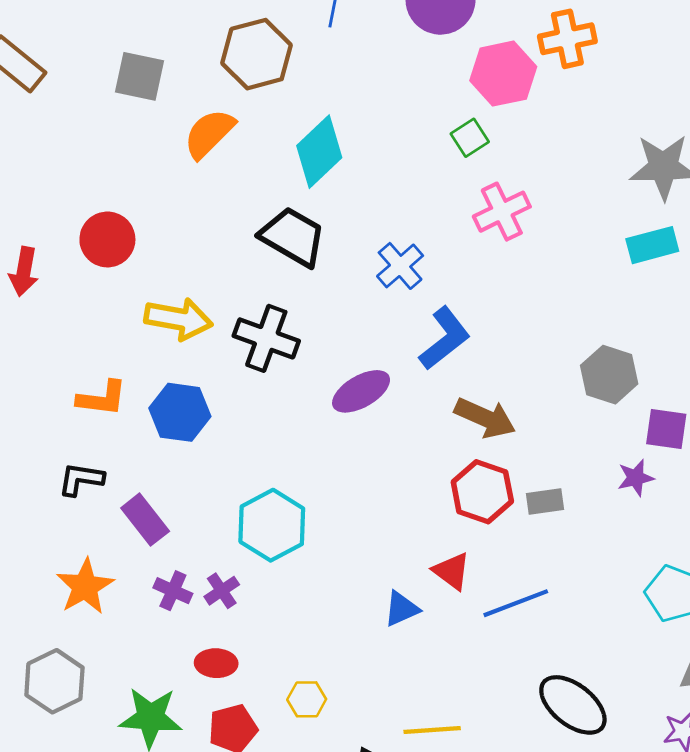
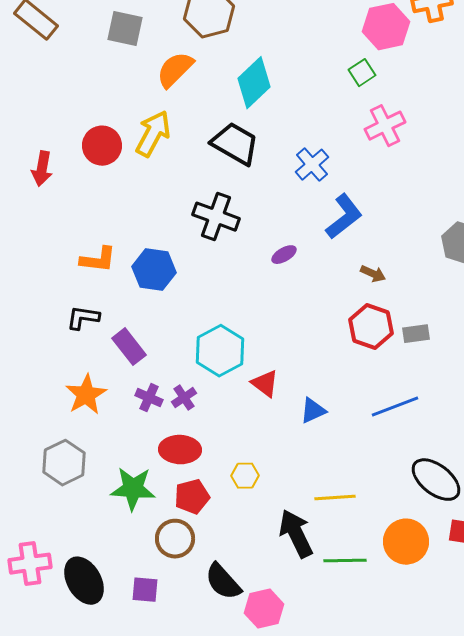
yellow arrow: (178, 319) -> (153, 134), moved, turned -72
purple ellipse: (361, 391) -> (284, 255), size x0.6
brown arrow: (485, 418) -> (373, 274), size x0.6
red triangle: (452, 571) -> (265, 384), moved
red ellipse: (216, 663) -> (180, 450), size x1.4

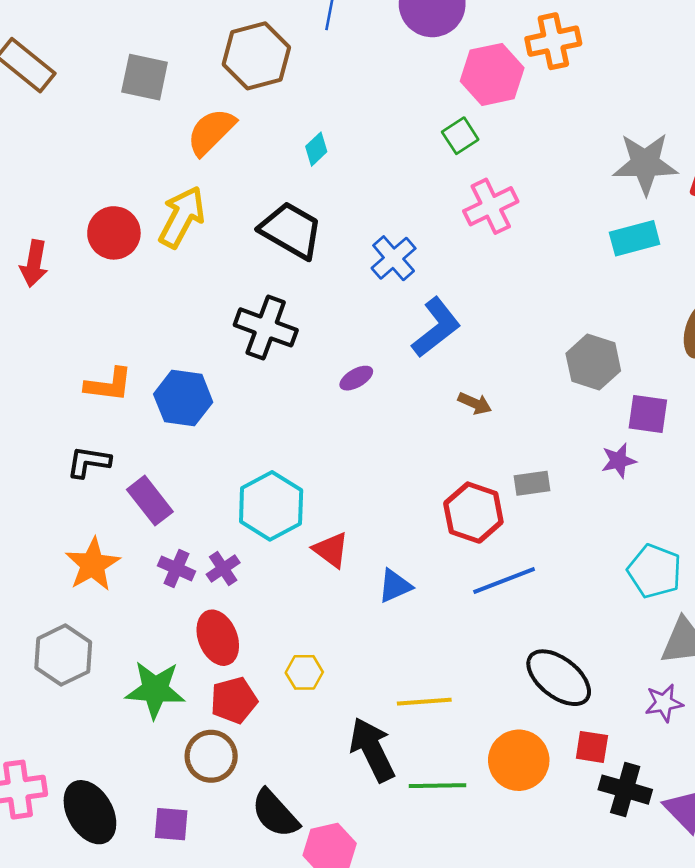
cyan diamond: (254, 83) -> (316, 149), size x0.5
red hexagon: (371, 327) -> (473, 513), moved
red ellipse: (180, 450) -> (218, 638), turned 66

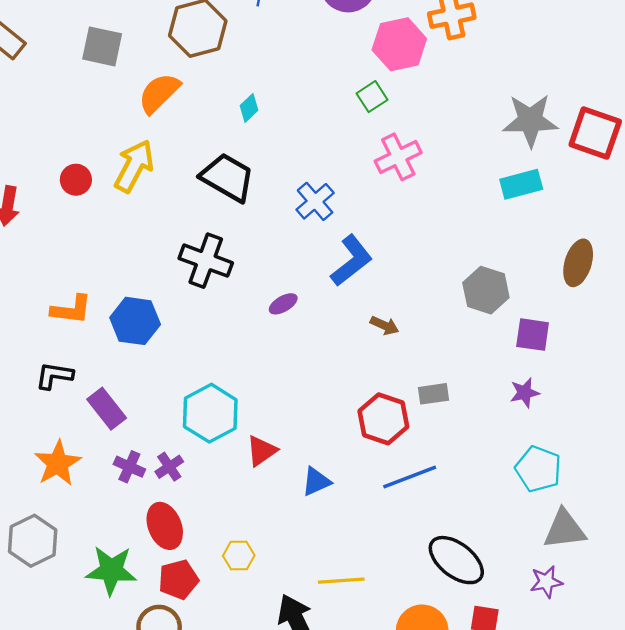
red circle: (114, 233) -> (76, 180), size x0.7
purple star: (619, 461) -> (525, 393), moved
red triangle: (331, 550) -> (262, 451), turned 48

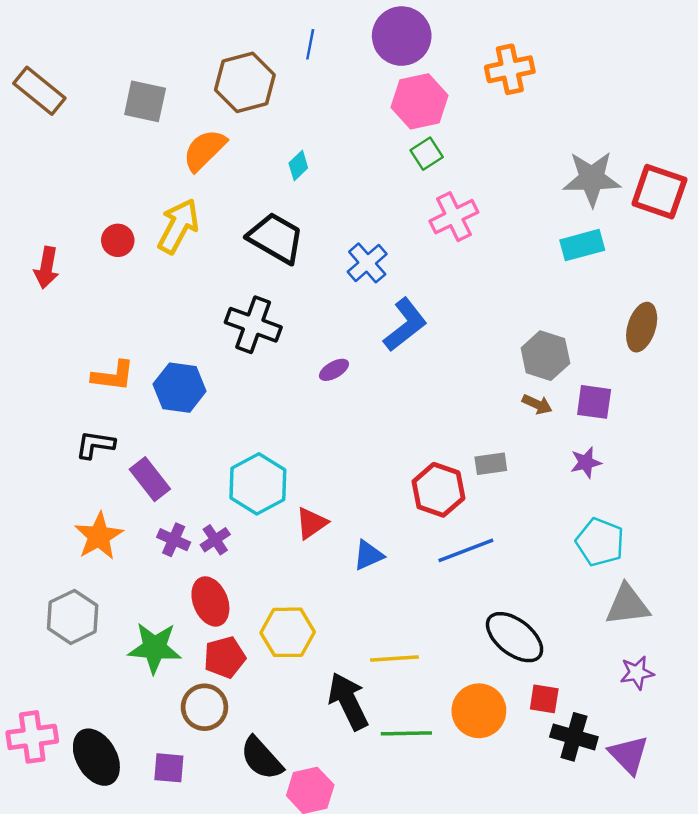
pink hexagon: (399, 44) -> (419, 101), moved
brown arrow: (385, 325) -> (537, 404), moved
yellow hexagon: (239, 556) -> (288, 632), size x1.6
purple star: (546, 582) -> (637, 673), moved

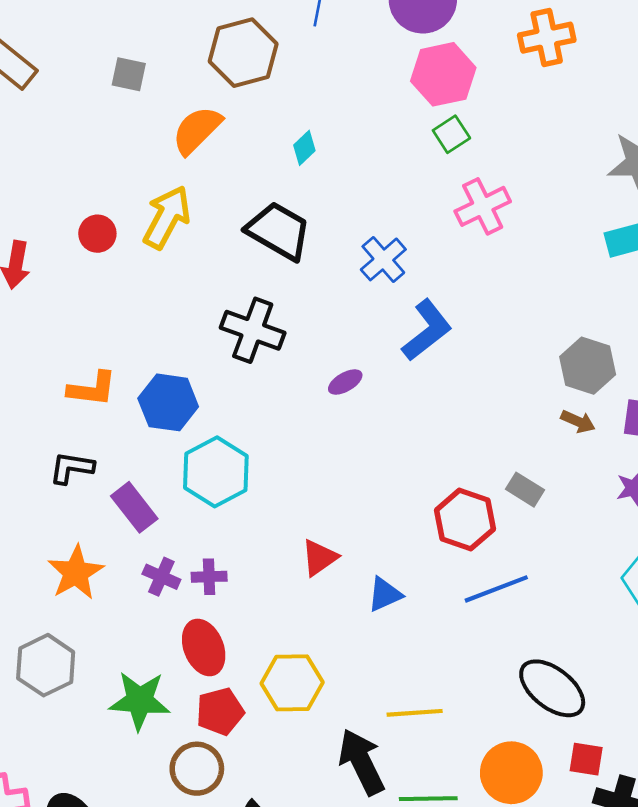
gray square: (145, 101) -> (129, 74), size x0.7
gray rectangle: (491, 464) -> (525, 490), turned 40
cyan hexagon: (258, 484) -> (216, 472), moved
purple cross: (215, 540) -> (209, 577), turned 32

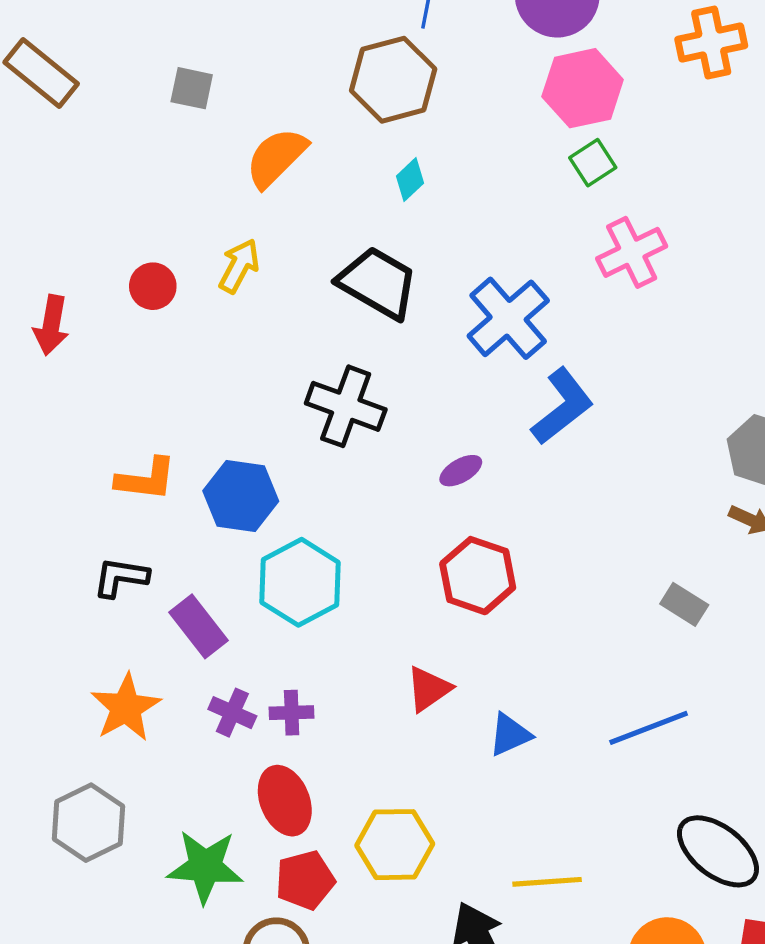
brown hexagon: (243, 53) -> (393, 80), moved
yellow arrow: (167, 217) -> (239, 266), size x0.7
blue cross: (383, 259) -> (508, 318), size x1.4
red hexagon: (465, 520) -> (478, 576), moved

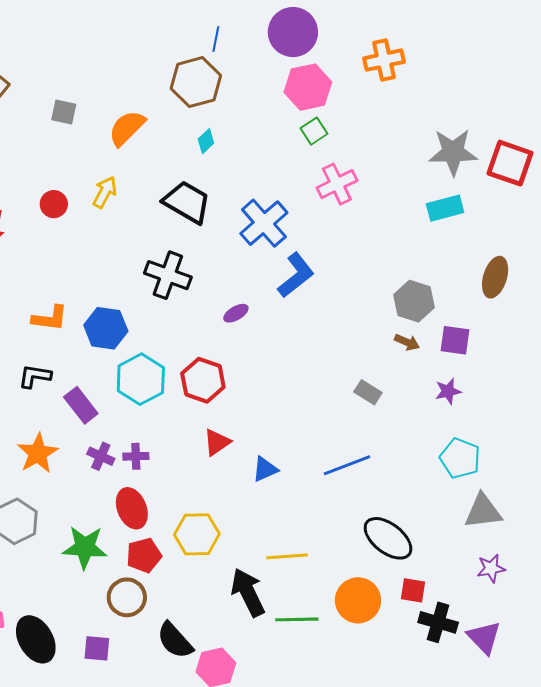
gray square: (192, 88) -> (64, 112), moved
red hexagon: (478, 576) -> (203, 380), moved

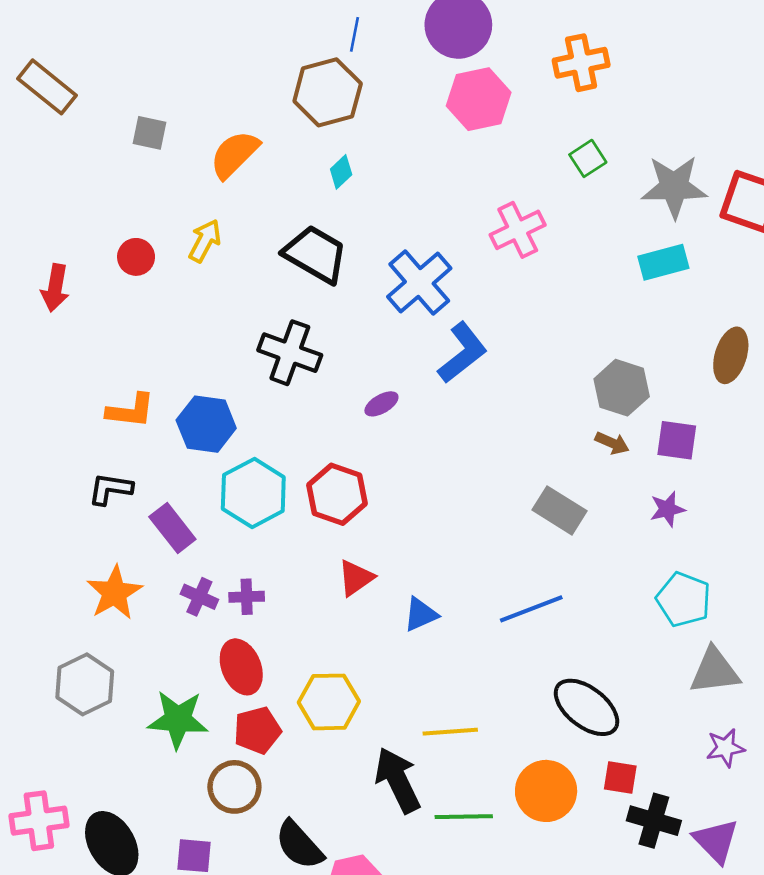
green square: (314, 131) -> (588, 158), moved
gray rectangle: (368, 392) -> (560, 510), size x1.4

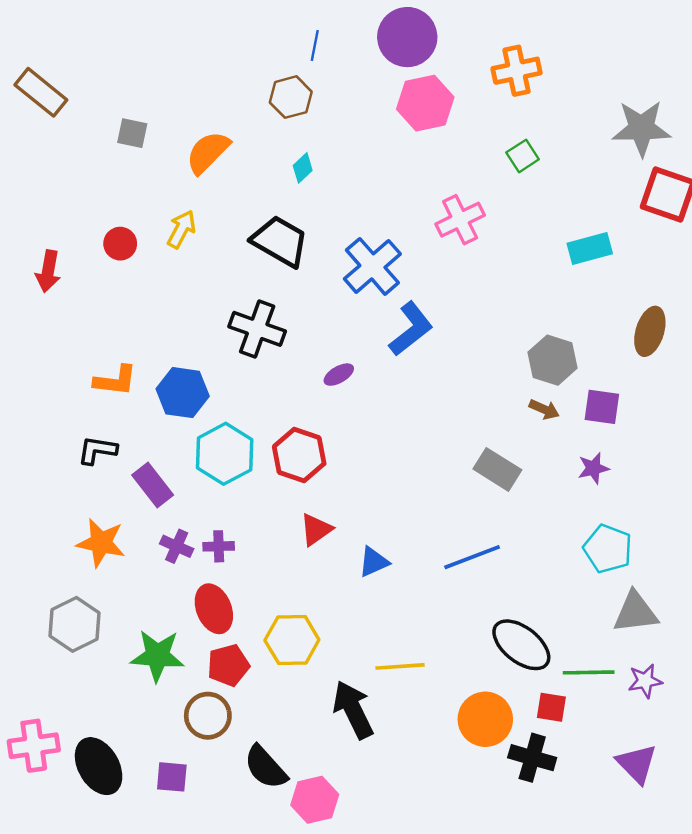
brown hexagon: (328, 92) -> (291, 97), size x0.7
gray star: (674, 187) -> (641, 128), moved
orange star: (114, 593) -> (101, 543), turned -30
green line: (464, 817) -> (589, 672), moved
black cross: (654, 821) -> (532, 758), moved

